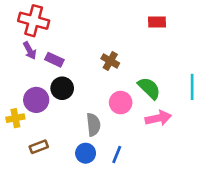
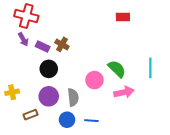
brown cross: (110, 61) -> (62, 44), moved
purple circle: (36, 100) -> (49, 96), moved
blue line: (117, 154) -> (91, 121), turned 72

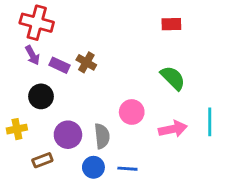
cyan line: (150, 68) -> (210, 122), moved
black circle: (49, 69) -> (41, 96), moved
green semicircle: (117, 69) -> (173, 78), moved

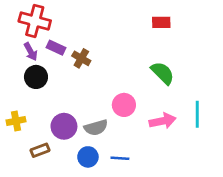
purple rectangle: (59, 65) -> (56, 48), moved
black circle: (41, 96) -> (36, 77), moved
gray semicircle: (102, 136) -> (96, 128), turned 80

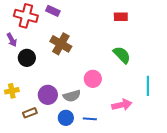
purple rectangle: (56, 48) -> (53, 11), moved
purple arrow: (31, 52) -> (12, 40), moved
brown cross: (81, 58) -> (61, 44), size x1.5
pink arrow: (163, 121) -> (122, 105), moved

